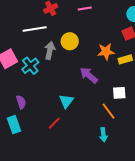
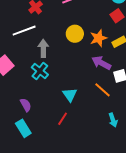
yellow circle: (70, 41) -> (75, 34), moved
cyan cross: (30, 66) -> (40, 71), moved
purple arrow: (89, 75) -> (101, 63), moved
orange line: (109, 111) -> (102, 90), moved

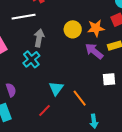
orange star: (98, 38) -> (96, 28), moved
purple arrow: (101, 63) -> (94, 51), moved
orange line: (102, 90) -> (80, 98), moved

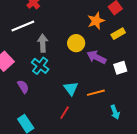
yellow circle: (73, 29) -> (76, 43), moved
purple arrow: (94, 51) -> (96, 57), moved
purple semicircle: (11, 90) -> (23, 87), moved
orange line: (80, 98) -> (96, 93), turned -54

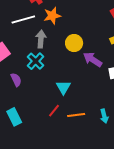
orange star: (96, 21) -> (52, 16), moved
orange line: (96, 93) -> (76, 115), moved

